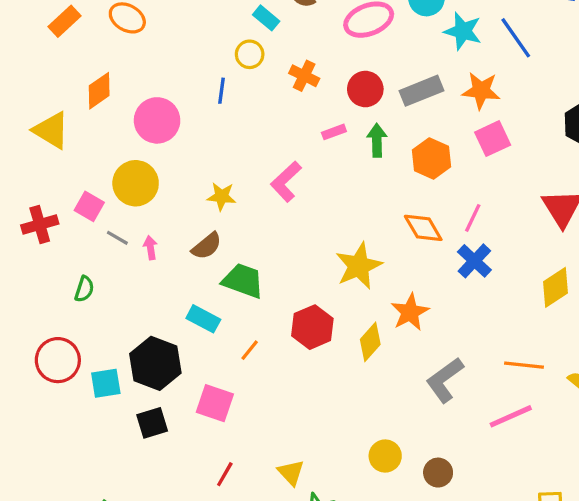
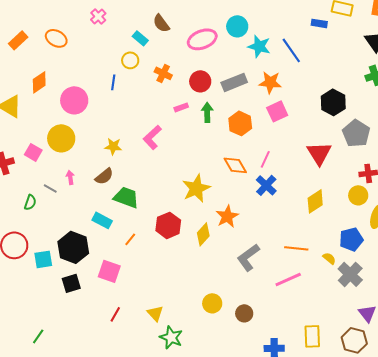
gray line: (117, 238) -> (50, 188), moved

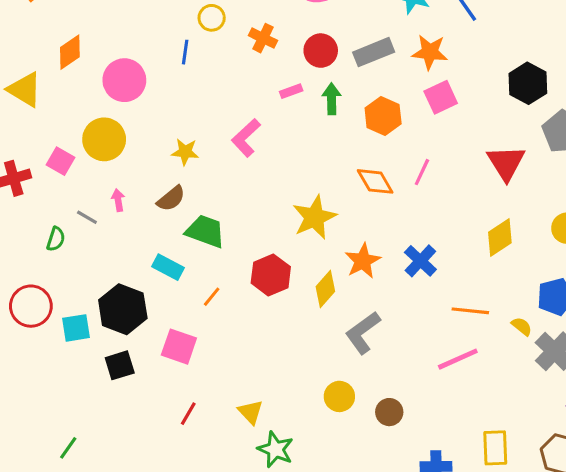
blue cross: (266, 185) -> (420, 261), moved
gray L-shape: (248, 257) -> (363, 333), moved

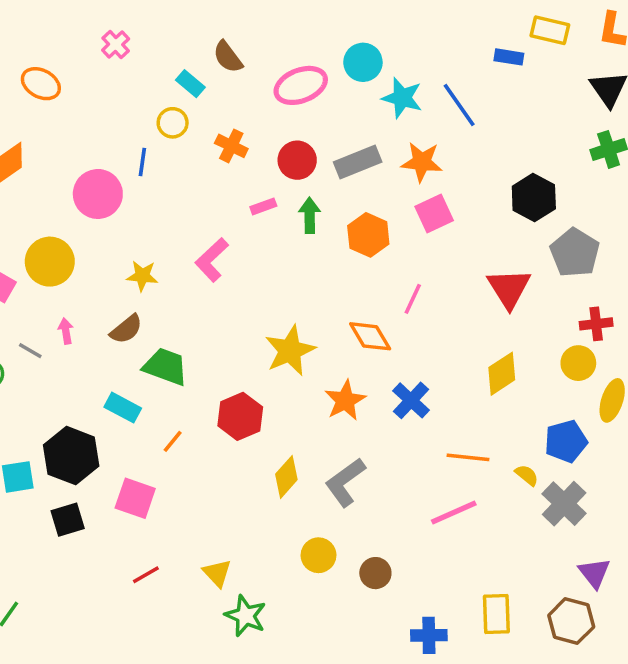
pink circle: (124, 80) -> (98, 194), moved
orange diamond: (375, 181) -> (370, 336), moved
yellow diamond: (325, 289) -> (286, 477), moved
red line: (188, 414) -> (146, 575), turned 30

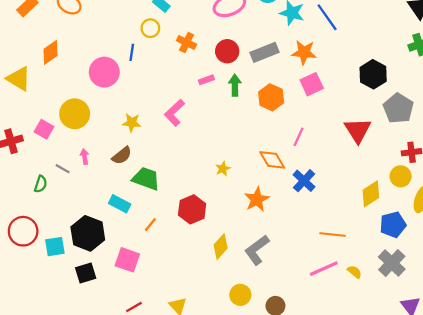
yellow star: (290, 351) -> (223, 169), size x0.5
yellow diamond: (502, 374) -> (371, 194), moved
blue cross: (411, 400) -> (304, 181), moved
yellow semicircle: (527, 475) -> (354, 272), moved

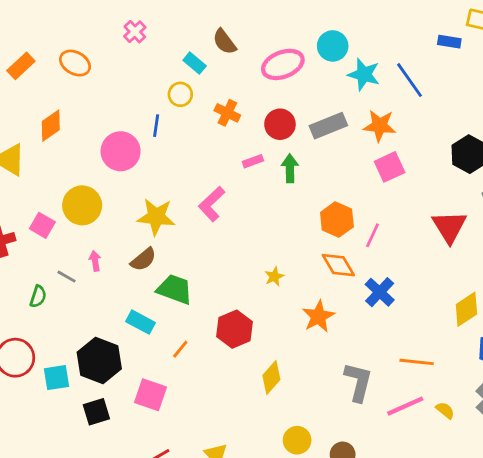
orange hexagon: (271, 97) -> (337, 220), moved
yellow star: (132, 123) -> (156, 217), size x1.5
gray L-shape: (257, 250) -> (358, 382), moved, turned 140

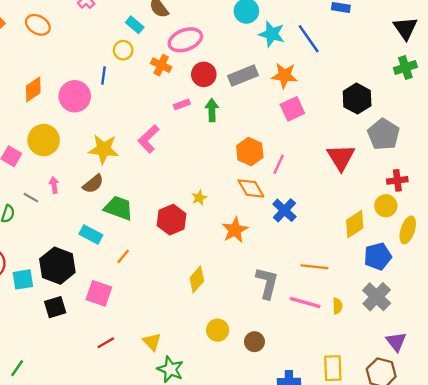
pink ellipse: (283, 64) -> (185, 40), moved
orange diamond: (51, 126) -> (33, 89), moved
red hexagon: (234, 329) -> (172, 220), moved
pink line: (405, 406) -> (305, 303), turned 40
yellow semicircle: (445, 410) -> (337, 306), turned 49

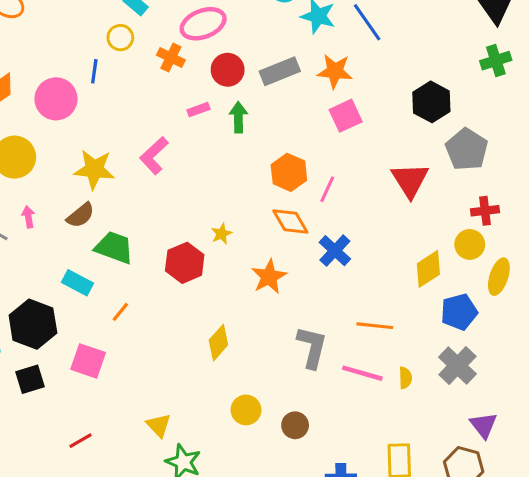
red line: (106, 343) -> (80, 441), moved

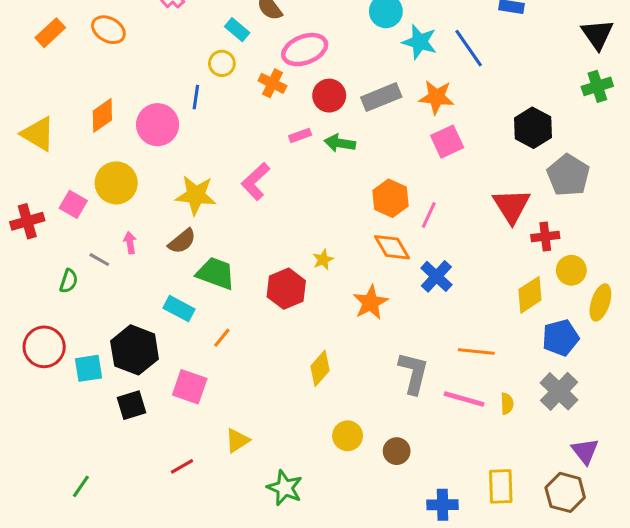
green arrow: (238, 117) -> (340, 143), turned -80
red cross: (485, 211) -> (545, 237), moved
yellow triangle: (159, 425) -> (237, 440), moved, turned 40

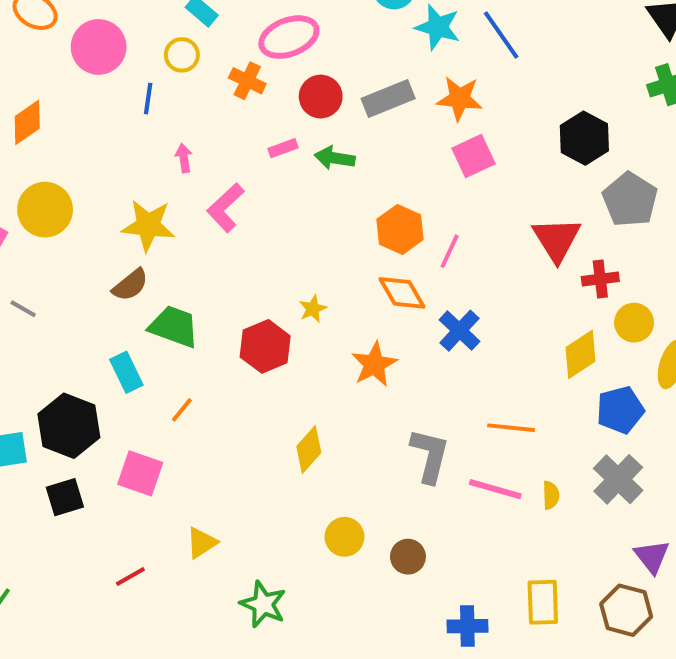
pink circle: (158, 125) -> (99, 47), moved
pink arrow: (130, 243) -> (184, 158), moved
cyan rectangle: (179, 309) -> (126, 372), turned 36

